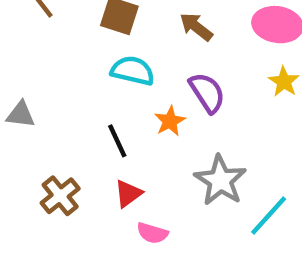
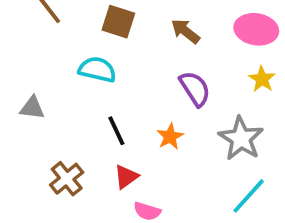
cyan semicircle: (133, 71) -> (97, 70), moved
orange star: (170, 121) -> (170, 137), moved
gray star: (220, 180) -> (241, 138), moved

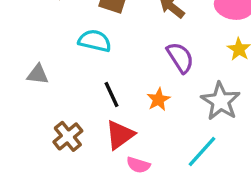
red triangle: (126, 177) -> (120, 135), size x1.4
cyan line: (249, 196) -> (202, 152), moved

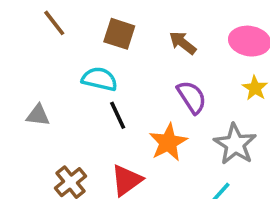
black line: (111, 94) -> (118, 115), moved
orange star: (158, 100) -> (168, 142), size x1.5

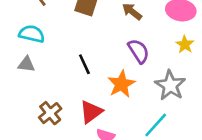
cyan semicircle: (99, 79) -> (32, 34), moved

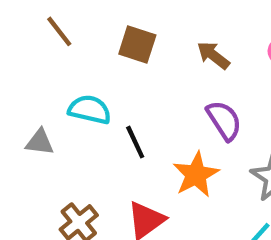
cyan semicircle: (32, 34) -> (90, 110), moved

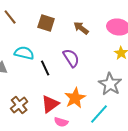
purple semicircle: (224, 120) -> (71, 58), moved
orange star: (196, 175) -> (75, 98), moved

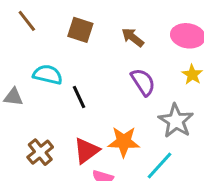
purple semicircle: (71, 58) -> (143, 82), moved
orange star: (75, 98) -> (124, 142), turned 30

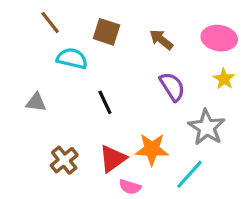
cyan semicircle: (48, 75) -> (72, 58), moved

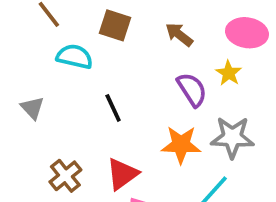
yellow star: (224, 79) -> (229, 73), moved
gray triangle: (36, 102) -> (32, 108), turned 40
gray star: (207, 127) -> (232, 137), turned -30
orange star: (152, 149) -> (181, 145), moved

